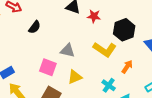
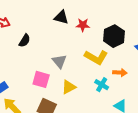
gray triangle: (68, 51) -> (59, 61), turned 42
orange arrow: (127, 67) -> (120, 73), turned 64
cyan cross: (109, 85) -> (102, 85), moved

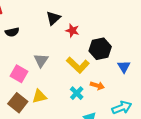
black triangle: (61, 17) -> (53, 18), turned 49
black semicircle: (25, 41) -> (12, 32), turned 32
yellow triangle: (69, 87) -> (39, 96), moved

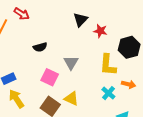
black semicircle: (12, 32) -> (40, 47), moved
yellow L-shape: (78, 65) -> (108, 65), turned 55
yellow triangle: (39, 96) -> (71, 99), turned 42

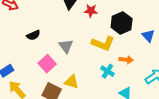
yellow L-shape: (108, 65) -> (103, 43), turned -65
pink square: (50, 77) -> (47, 64), turned 30

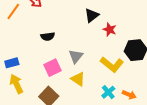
orange arrow: (126, 60) -> (129, 95), moved
yellow triangle: (72, 82) -> (78, 79), moved

